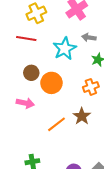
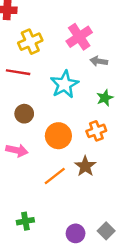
gray arrow: (89, 37) -> (99, 61), moved
orange circle: (51, 83) -> (58, 136), moved

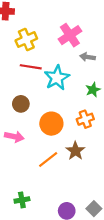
red line: (18, 72) -> (31, 67), moved

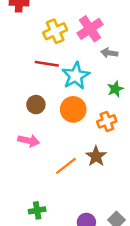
yellow cross: (26, 40) -> (55, 31), moved
orange circle: (51, 124) -> (73, 109), moved

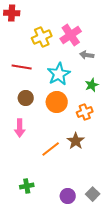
red line: (47, 64) -> (22, 67), moved
pink arrow: (29, 141) -> (20, 128), turned 78

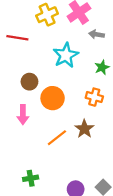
red line: (22, 67) -> (17, 38), moved
orange circle: (57, 102) -> (53, 98), moved
orange cross: (85, 112) -> (94, 97), turned 35

